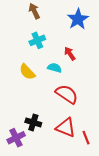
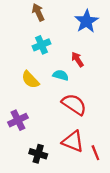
black cross: (33, 122) -> (38, 154), moved
purple cross: (16, 138) -> (18, 120), moved

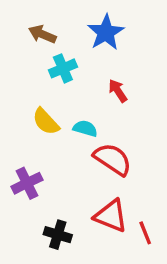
brown arrow: (38, 12) -> (42, 34), moved, turned -42
blue star: (86, 21) -> (106, 32), moved
cyan semicircle: (61, 75) -> (85, 128), moved

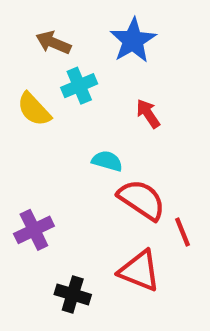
yellow semicircle: (46, 122) -> (34, 109), moved
red line: (145, 233) -> (182, 232), moved

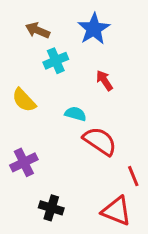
yellow semicircle: (34, 109) -> (24, 100), moved
red line: (182, 232) -> (133, 176), moved
red triangle: (139, 271) -> (116, 211), moved

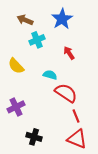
red line: (133, 176) -> (76, 116), moved

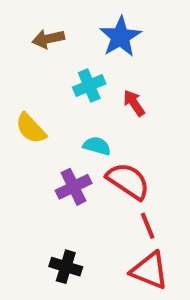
brown arrow: (25, 20) -> (48, 39), turned -35
cyan cross: (37, 40) -> (89, 86), moved
purple cross: (16, 107) -> (74, 187), moved

